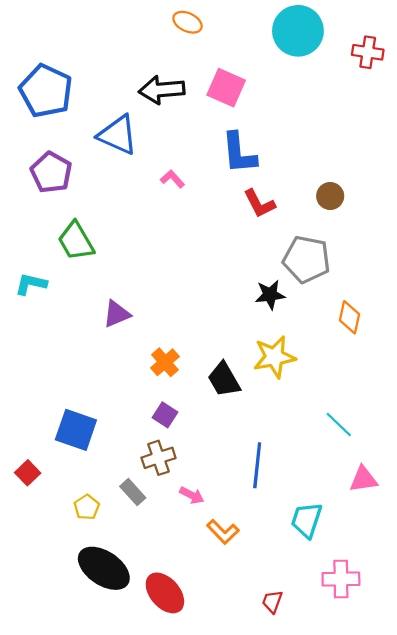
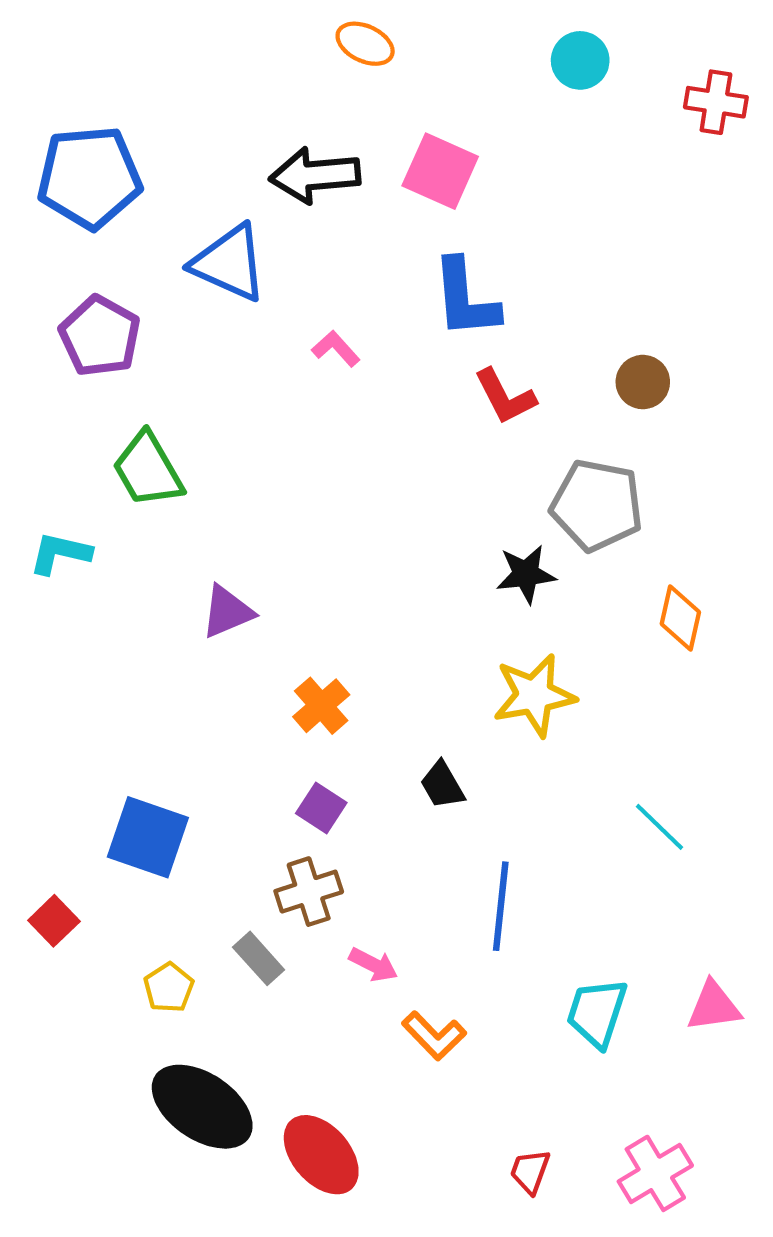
cyan circle: (298, 31) -> (580, 60), size x0.6
blue pentagon: (46, 91) -> (89, 177), turned -30
black trapezoid: (224, 379) -> (442, 785), moved, size x0.7
pink triangle: (363, 479) -> (714, 1006), moved
pink cross: (341, 579) -> (655, 1173), moved, turned -30

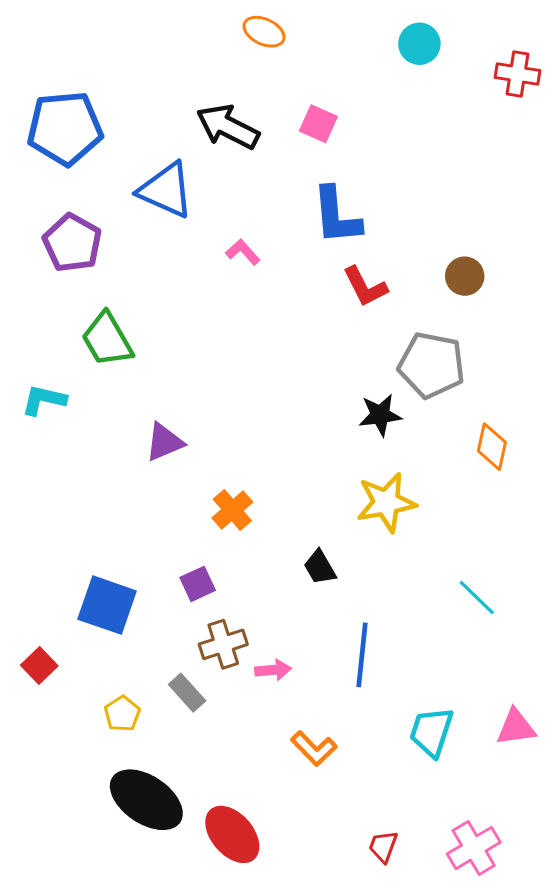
pink square: (440, 171) -> (318, 124), size x0.7
black arrow: (315, 175) -> (228, 127), turned 32
purple square: (321, 808) -> (198, 584), moved, turned 32
pink arrow: (373, 965) -> (273, 670), moved, turned -32

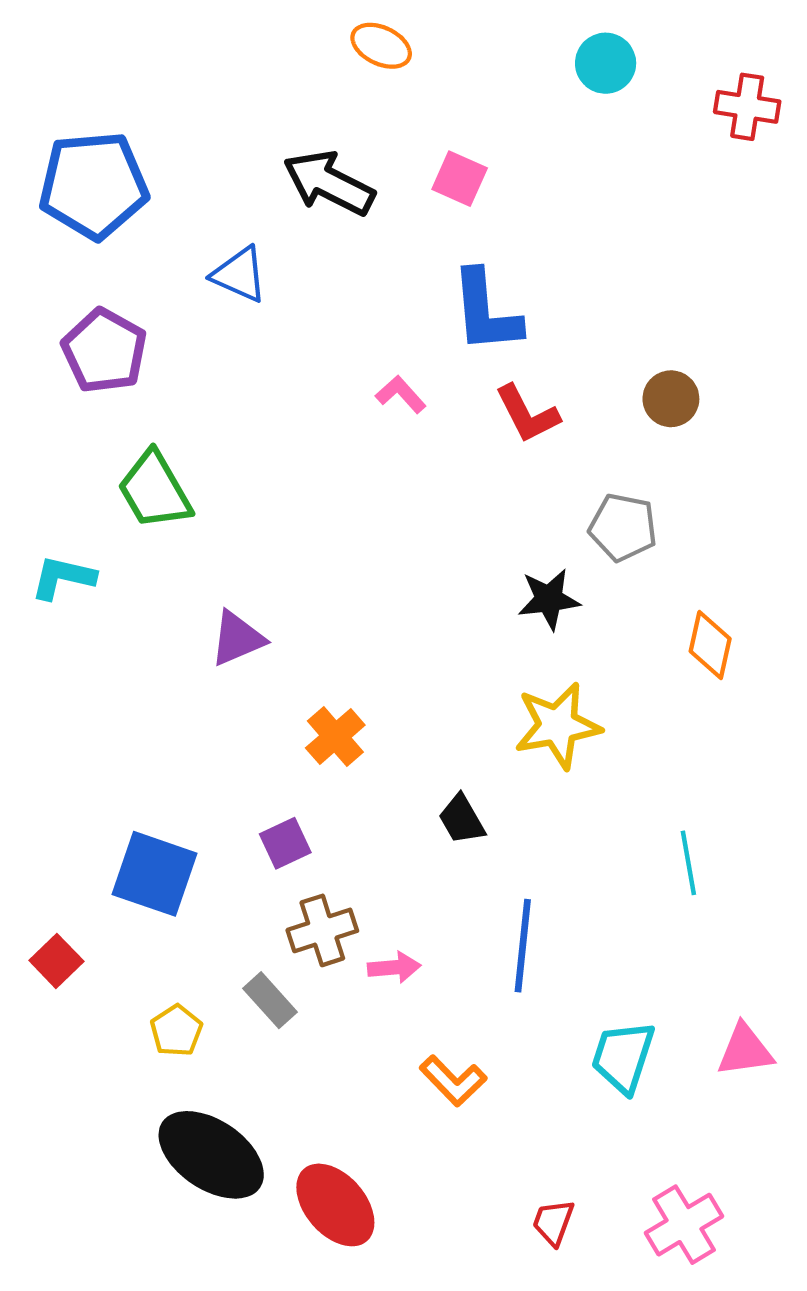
blue triangle: (166, 190) -> (239, 275), size x0.7
pink L-shape: (243, 252) -> (401, 394), moved
gray pentagon: (431, 365) -> (623, 527), size x0.7
cyan line: (477, 598) -> (688, 863), turned 36

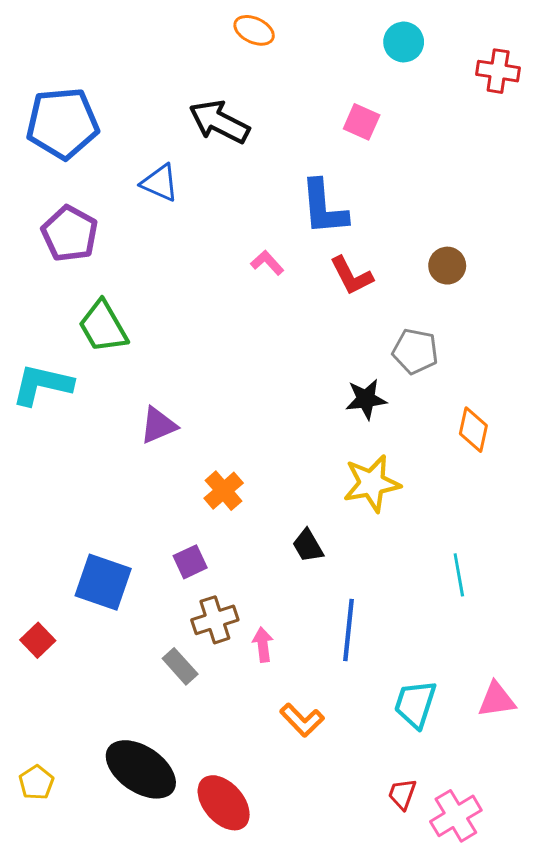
pink square: (460, 179) -> (362, 122), moved
cyan L-shape: (63, 577) -> (42, 385), size x1.4
pink arrow: (394, 967) -> (263, 645), turned -92
yellow pentagon: (176, 1031) -> (36, 782), moved
red trapezoid: (553, 1222) -> (402, 794), moved

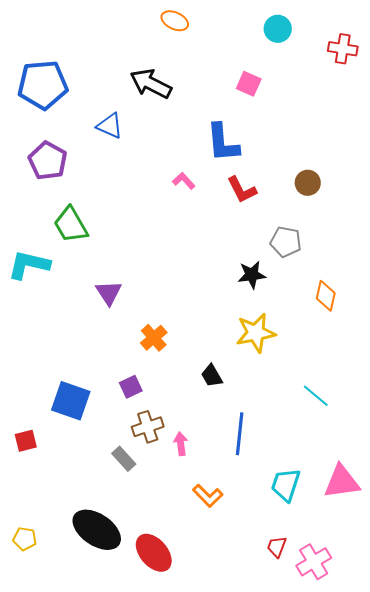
purple triangle: (158, 425) -> (109, 293), turned -40
cyan line: (459, 575) -> (316, 396), turned -40
red square: (38, 640) -> (26, 441), turned 30
pink triangle: (497, 700) -> (342, 482), size x1.4
yellow pentagon: (36, 782) -> (25, 539), turned -30

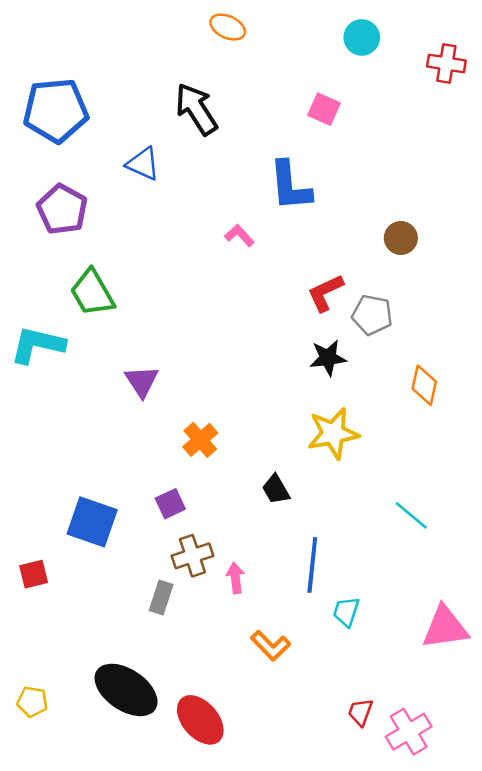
black arrow: (151, 84) -> (196, 109), turned 30
red L-shape: (242, 190) -> (325, 293), moved, turned 92
gray rectangle: (124, 459) -> (161, 597), turned 60
cyan trapezoid: (286, 485) -> (346, 612), moved, size x0.7

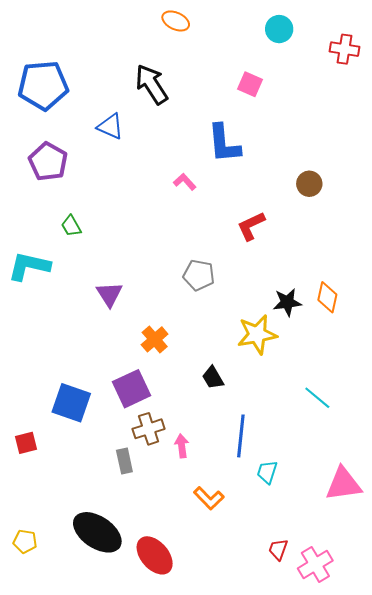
green trapezoid: (92, 293) -> (71, 226), size x0.6
gray pentagon: (372, 315) -> (199, 275), moved
black star: (328, 358) -> (287, 302), moved
purple square: (170, 504) -> (131, 389), size x1.6
gray rectangle: (161, 597) -> (124, 461), turned -30

